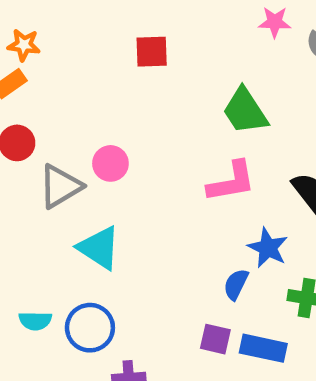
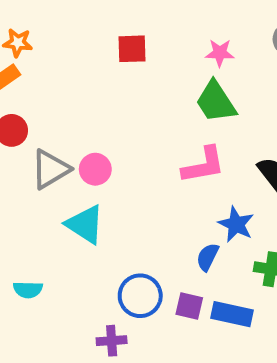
pink star: (275, 22) -> (220, 53), moved
pink circle: (110, 163) -> (95, 169), moved
blue circle: (90, 328) -> (140, 296), moved

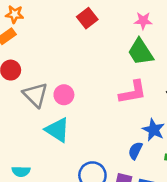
red square: (132, 49) -> (87, 18), turned -36
gray triangle: (50, 169) -> (35, 95), turned -44

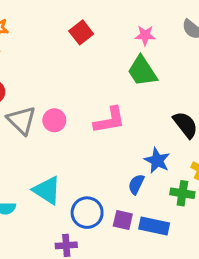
pink L-shape: (133, 92) -> (109, 120), moved
cyan triangle: (57, 130) -> (47, 190), moved

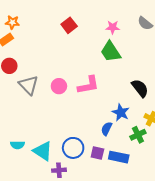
pink circle: (54, 120) -> (59, 86), moved
cyan triangle: (47, 190) -> (43, 151), moved
green cross: (182, 193) -> (138, 135), turned -35

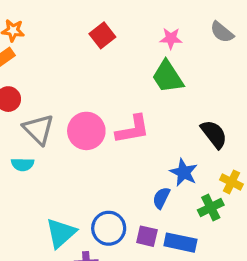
pink circle: (59, 86) -> (86, 131), size x1.5
cyan semicircle: (17, 145) -> (23, 164), moved
cyan triangle: (43, 151) -> (61, 233), turned 45

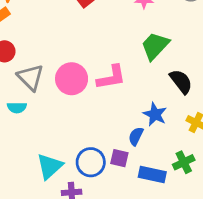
green trapezoid: (168, 77) -> (155, 46), moved, turned 76
green cross: (211, 207) -> (184, 162), moved
purple square: (147, 236) -> (119, 158), moved

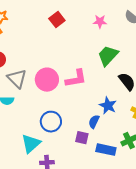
blue circle: (91, 162) -> (51, 122), moved

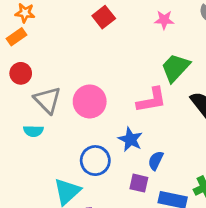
pink L-shape: (76, 79) -> (152, 100), moved
blue star: (108, 106) -> (130, 139), moved

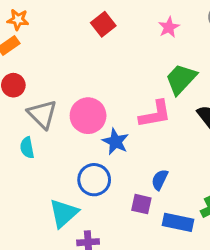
pink star: (164, 20) -> (169, 27), turned -30
cyan semicircle: (33, 131) -> (27, 148), turned 78
blue star: (130, 139) -> (115, 142), moved

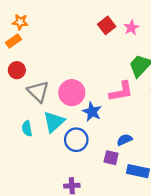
red square: (103, 24) -> (107, 25), moved
cyan semicircle: (27, 148) -> (27, 128), moved
blue semicircle: (160, 180) -> (125, 140), turned 40
cyan triangle: (64, 213) -> (54, 122), moved

